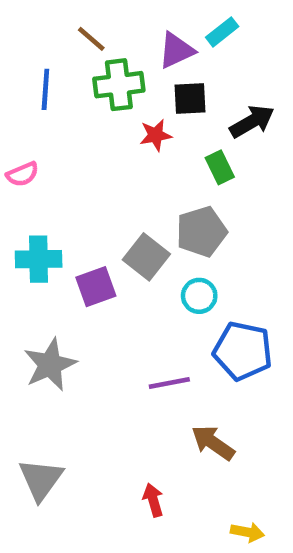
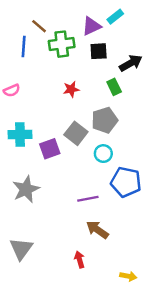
brown line: (91, 39) -> (39, 26), moved
red star: (156, 135) -> (71, 89), moved
brown arrow: (213, 443) -> (97, 230), moved

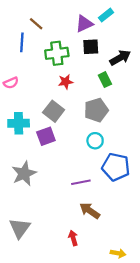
green cross: (62, 44) -> (57, 53), moved
gray square: (76, 133) -> (54, 111), moved

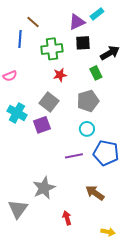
cyan cross: (19, 123) -> (17, 113), turned 30
gray star: (24, 174) -> (44, 188), moved
purple line: (81, 182) -> (74, 156), moved
brown arrow: (90, 211) -> (95, 193), moved

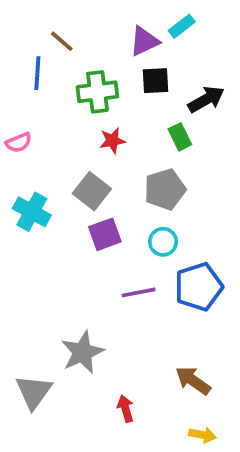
purple square: (42, 125) -> (105, 234), moved
blue pentagon: (106, 153) -> (199, 287), turned -30
brown arrow: (95, 193) -> (193, 381), moved

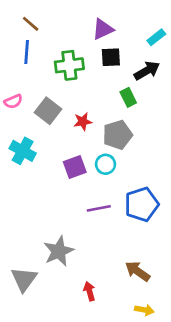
cyan rectangle: (182, 26) -> (156, 37), moved
brown line: (62, 41) -> (31, 24), moved
red star: (112, 141) -> (83, 121), moved
gray square: (92, 191) -> (48, 111), moved
cyan circle: (163, 242) -> (105, 164), moved

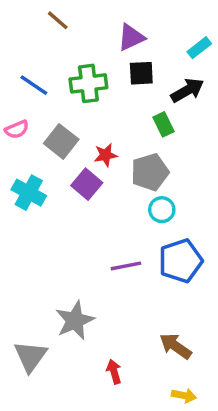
brown line: (31, 24) -> (58, 20), moved
blue line: (27, 52) -> (34, 85), moved, turned -60
cyan circle: (105, 164) -> (162, 210), moved
purple square: (75, 167) -> (87, 184), moved, turned -30

